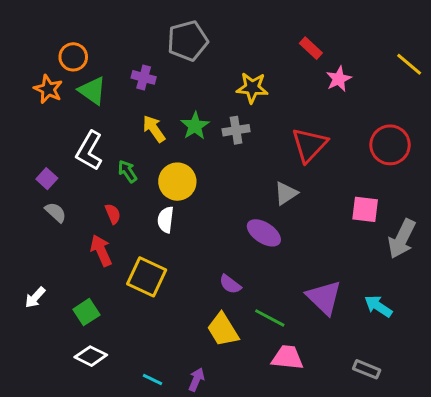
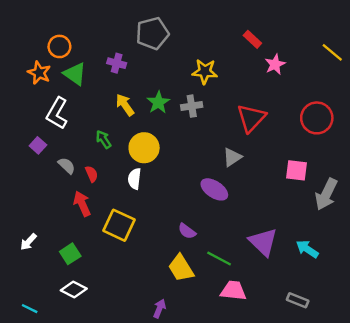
white L-shape: (89, 151) -> (57, 113), moved
gray semicircle: (56, 212) -> (67, 166), moved
cyan line: (152, 380) -> (30, 309), moved

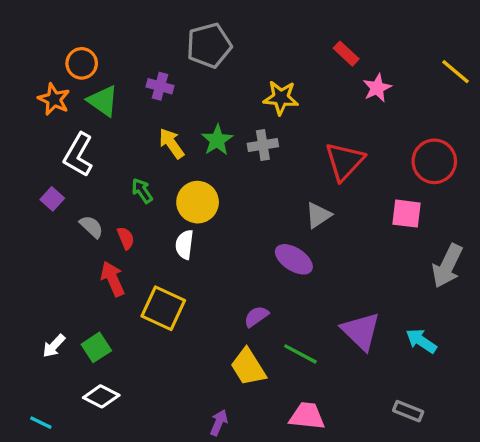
pink square: (297, 170) -> (407, 214), moved
purple semicircle: (187, 231) -> (256, 316), turned 108
white arrow: (28, 242) -> (54, 346), moved
pink trapezoid: (233, 291) -> (307, 416), moved

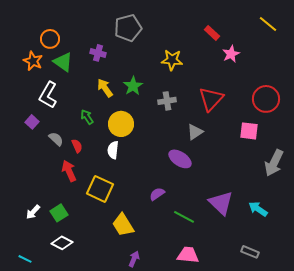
yellow line: (456, 72) -> (268, 24), moved
gray cross: (263, 145) -> (167, 101), moved
yellow trapezoid: (248, 367) -> (123, 225), moved

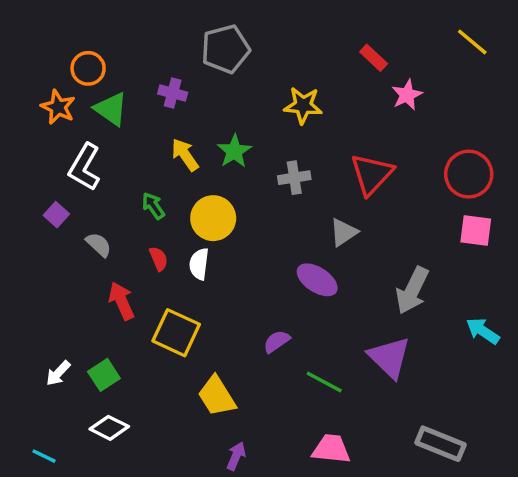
pink square: (249, 131) -> (476, 230), moved
red semicircle: (77, 146) -> (159, 259), moved
gray arrow: (274, 163) -> (412, 290), moved
cyan arrow: (258, 209) -> (483, 331), moved
gray rectangle: (250, 252) -> (440, 444), size x1.5

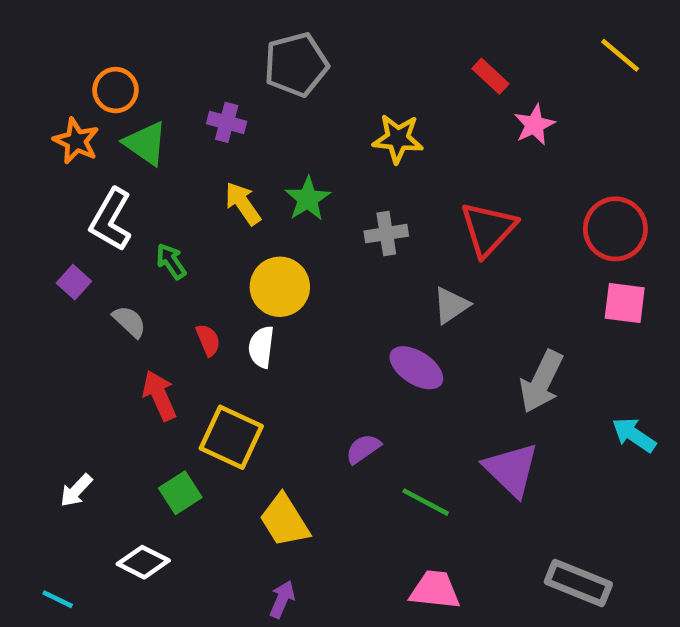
green arrow: (153, 206) -> (171, 261), moved
green square: (104, 375) -> (180, 493), moved
purple arrow: (236, 456) -> (282, 599), moved

